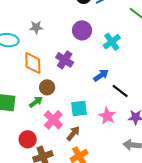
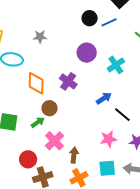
gray star: (36, 27) -> (40, 37), moved
cyan square: (79, 108) -> (107, 168), moved
pink star: (107, 116) -> (109, 139), turned 30
brown arrow: (73, 133) -> (74, 155), turned -35

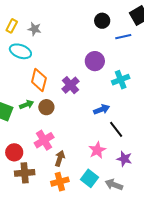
black circle: (90, 18) -> (102, 21), moved
gray star: (40, 37) -> (35, 29), moved
green arrow: (38, 122) -> (27, 105), moved
pink star: (109, 139) -> (97, 150), turned -30
cyan square: (107, 168) -> (89, 178), turned 30

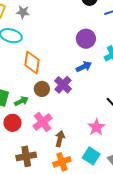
purple cross: (70, 85) -> (63, 85), moved
green arrow: (27, 105) -> (21, 101), moved
blue arrow: (102, 109) -> (84, 67), moved
red circle: (14, 152) -> (12, 123), moved

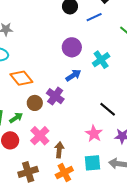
orange diamond: (32, 63) -> (21, 78), turned -40
cyan square: (91, 156) -> (93, 163), turned -30

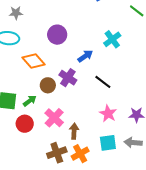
purple circle: (72, 47) -> (57, 35), moved
black line: (108, 109) -> (103, 82), moved
brown cross: (28, 172) -> (57, 153), moved

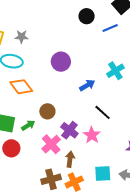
orange diamond: (33, 61) -> (21, 87), moved
purple cross: (68, 78) -> (69, 130), moved
pink star: (108, 114) -> (92, 135), moved
red circle: (25, 124) -> (11, 148), moved

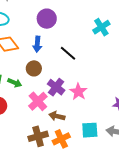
blue arrow: (87, 85) -> (37, 44), moved, turned 126
black line: (103, 112) -> (68, 53), moved
green arrow: (28, 125) -> (15, 83), turned 56
brown arrow: (70, 159) -> (57, 116), turned -84

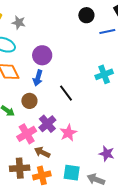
purple circle: (47, 19) -> (42, 55), moved

